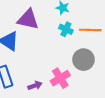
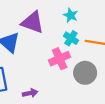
pink cross: (60, 78) -> (60, 59), moved

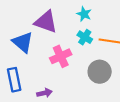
pink cross: (60, 59) -> (61, 56), moved

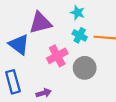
purple triangle: (46, 22) -> (40, 23), turned -30
gray circle: (100, 72) -> (85, 68), moved

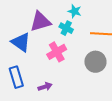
cyan cross: (80, 35) -> (66, 28), moved
gray circle: (85, 68) -> (95, 62), moved

